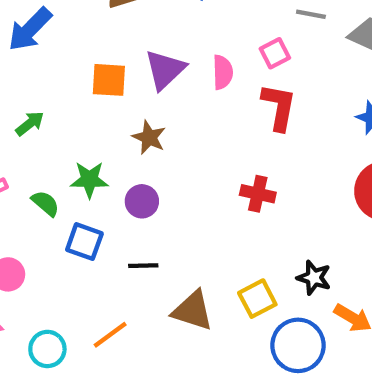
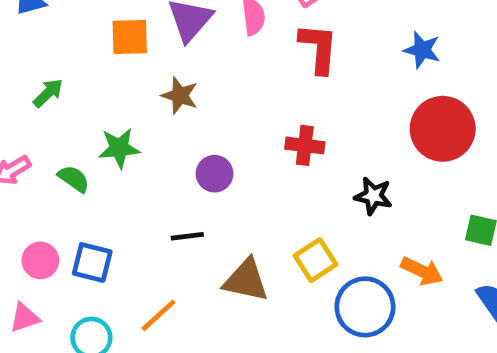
purple circle: (142, 201) -> (215, 174), moved
blue square: (84, 242) -> (92, 262), moved
black star: (314, 278) -> (373, 196), moved

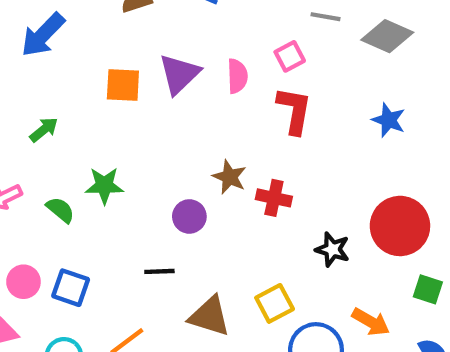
brown star: (180, 96) -> (229, 177), moved
red circle: (443, 129) -> (400, 226), moved

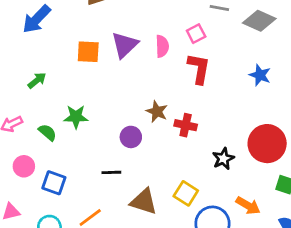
black star: (332, 249) -> (223, 159), turned 30
pink circle: (23, 282) -> (24, 166), moved
yellow square: (275, 303) -> (186, 193), turned -30

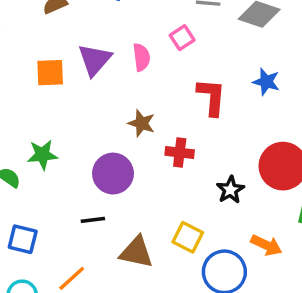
red L-shape: (199, 69) -> (211, 97), moved
brown star: (157, 111) -> (142, 123), moved
purple circle: (131, 137) -> (113, 174), size x1.5

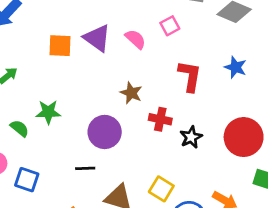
pink semicircle: (141, 57) -> (135, 39), turned -45
purple triangle: (95, 60) -> (97, 38), turned -40
black star: (230, 190) -> (191, 137), moved

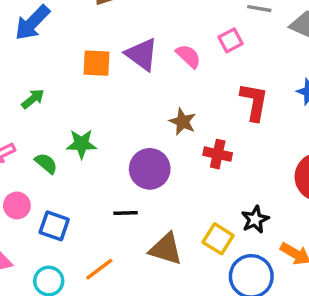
black star: (191, 137) -> (255, 219), moved

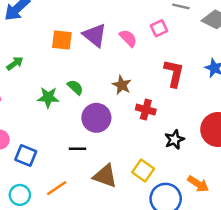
green semicircle: (46, 163) -> (75, 87), moved
black star: (255, 219) -> (174, 139), moved

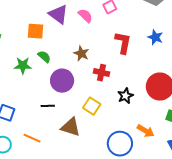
orange square: (62, 40) -> (36, 31), moved
yellow square: (143, 171) -> (92, 106), moved
orange line: (57, 188) -> (32, 138), turned 60

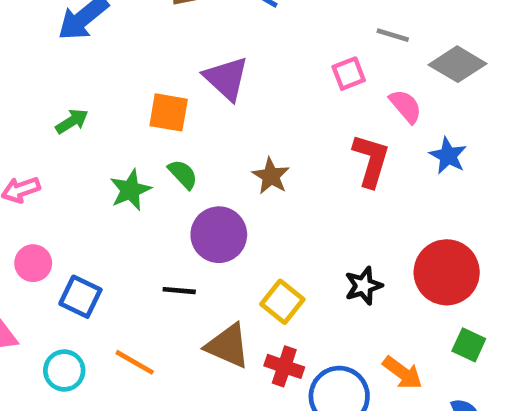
pink semicircle: (85, 16) -> (406, 106), moved
green star: (23, 66) -> (130, 190), turned -30
red cross: (102, 73) -> (284, 366), moved

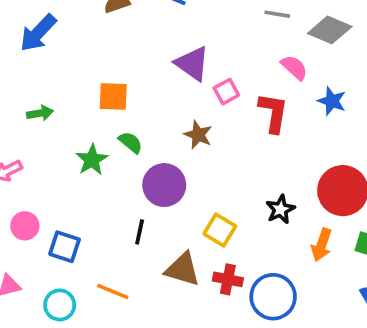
pink square: (349, 74) -> (226, 92), moved
purple triangle: (226, 78) -> (192, 63), moved
green arrow: (72, 121) -> (40, 113), turned 30
black line: (179, 291) -> (140, 232), turned -75
orange arrow: (402, 373) -> (322, 245), moved, turned 80

